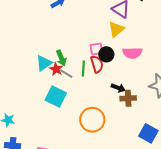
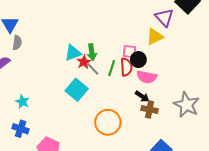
pink semicircle: (132, 53) -> (147, 77), moved

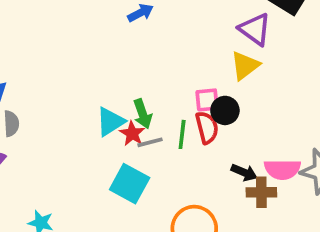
gray line: (93, 69) -> (150, 142), turned -48
pink semicircle: (147, 77) -> (282, 169), moved

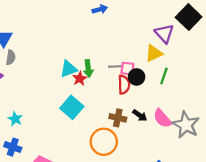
green line: (182, 134) -> (164, 76), moved
gray line: (150, 142) -> (116, 66), moved
pink semicircle: (282, 169) -> (162, 118), turned 36
brown cross: (261, 192) -> (118, 118), moved

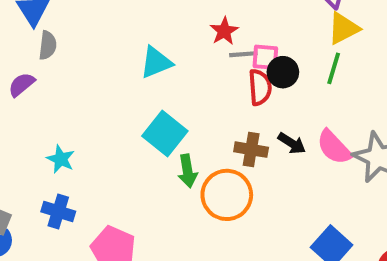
yellow triangle: (154, 53) -> (343, 28), moved
green arrow: (88, 68) -> (187, 171), moved
red star: (80, 79) -> (224, 31), moved

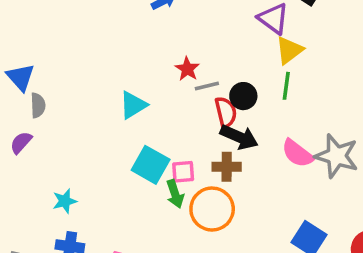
pink square: (265, 57) -> (183, 172), moved
black arrow: (292, 143) -> (239, 137), moved, size x1.5
cyan star: (61, 159) -> (65, 201), turned -30

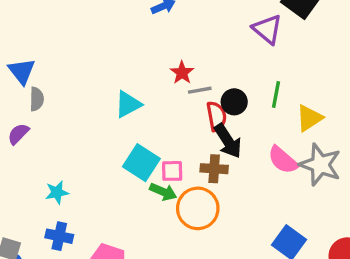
yellow triangle: (289, 50) -> (309, 118), moved
black arrow: (239, 137) -> (228, 141), turned 30
green arrow: (175, 194) -> (163, 192), turned -52

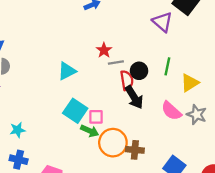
gray star: (320, 165) -> (197, 115), size x0.7
brown cross: (214, 169) -> (135, 150), moved

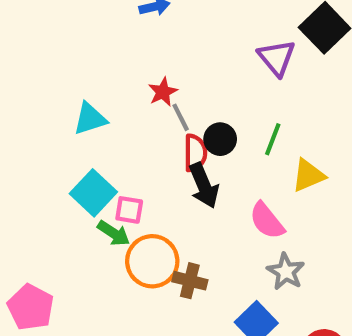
gray line: (116, 62) -> (181, 117), turned 63
gray star: (197, 115) -> (286, 272), moved

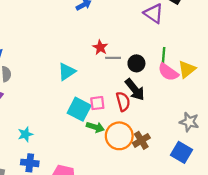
gray line: (181, 117) -> (113, 58), turned -48
red semicircle: (195, 153) -> (123, 101), moved
pink square: (129, 210) -> (97, 103), moved
pink semicircle: (267, 221) -> (168, 72), moved
brown cross: (190, 281) -> (141, 140), turned -30

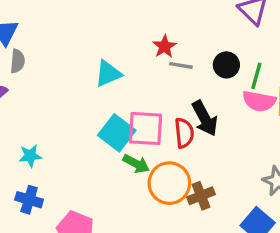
black circle: (136, 63) -> (226, 65), moved
pink semicircle: (168, 72) -> (259, 101), turned -35
pink square: (97, 103) -> (146, 129), size x1.6

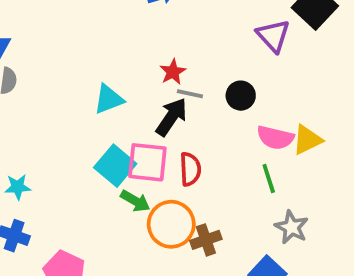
green line: (256, 76) -> (269, 179), moved, turned -36
black arrow: (205, 118) -> (171, 117), moved, turned -120

